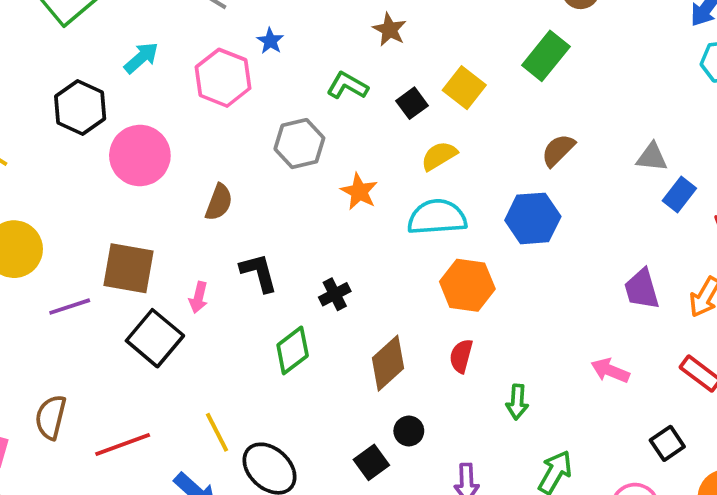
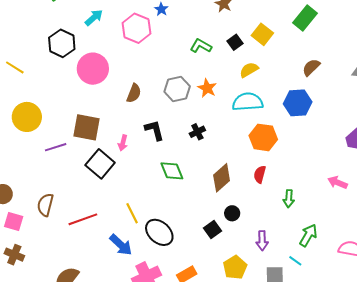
green L-shape: (347, 86) -> (201, 46), moved
gray hexagon: (299, 144) -> (177, 89), moved
black cross: (335, 294) -> (197, 132), moved
green diamond: (293, 350) -> (172, 171), turned -75

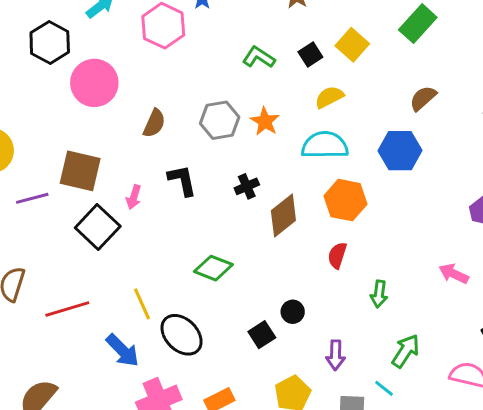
green diamond: (172, 171) -> (213, 268), moved, turned -50
brown diamond: (222, 178) -> (283, 216), moved

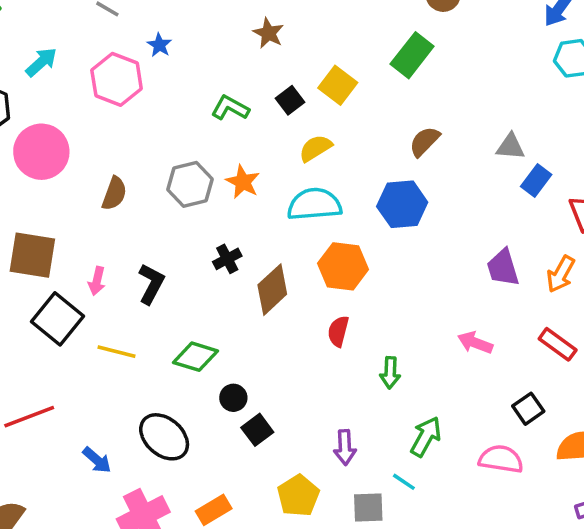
black L-shape: (182, 180) -> (151, 284), moved, turned 44
yellow line: (142, 304) -> (117, 352), moved, turned -48
black circle: (293, 312) -> (233, 398), moved
blue arrow: (123, 350) -> (97, 460), size x0.7

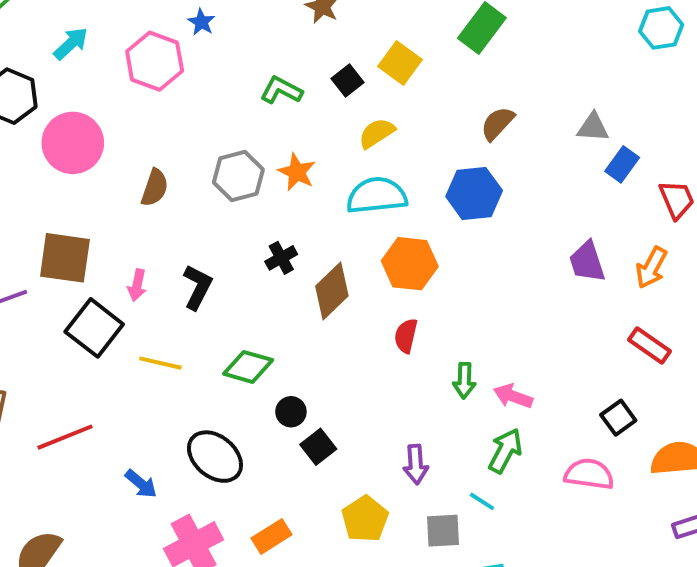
pink arrow: (475, 343) -> (513, 396), moved

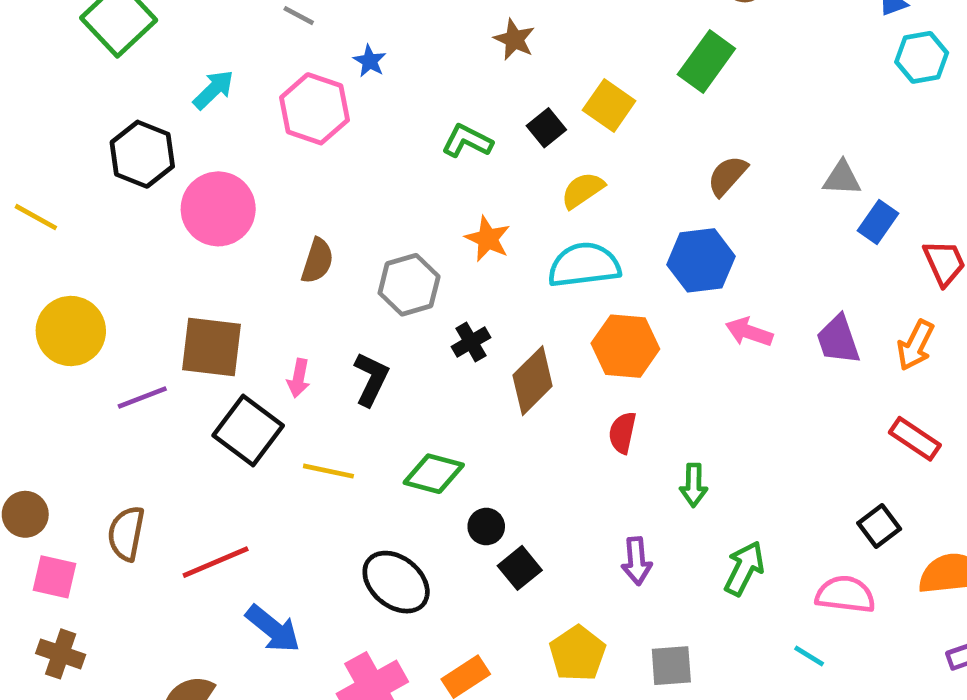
gray hexagon: (238, 176) -> (409, 285), moved
pink arrow: (513, 396) -> (749, 332), moved
purple arrow: (416, 464) -> (637, 561), moved
blue arrow: (141, 484) -> (273, 629), moved, size x1.4
cyan line: (482, 501) -> (809, 656), moved

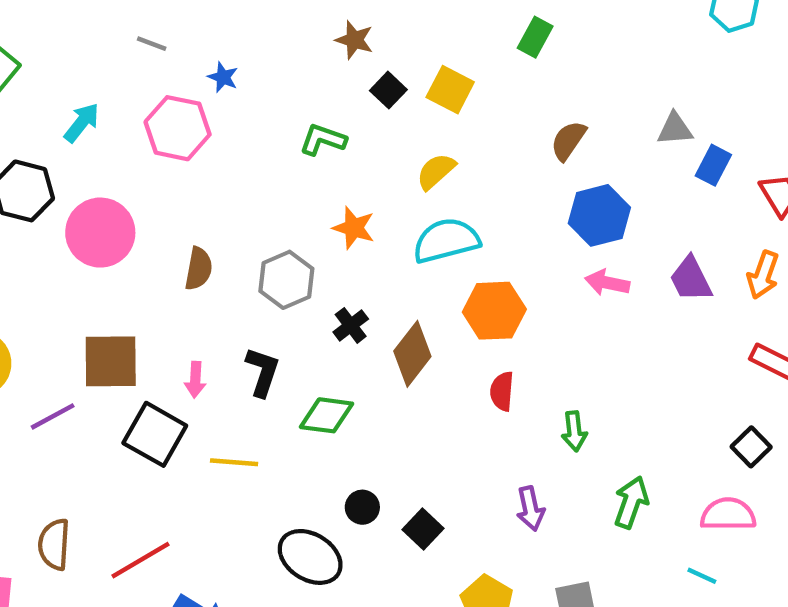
green rectangle: (706, 62) -> (535, 37), size x0.7
black square: (546, 128) -> (388, 90), moved
blue hexagon: (701, 260) -> (599, 215), moved
green diamond: (434, 474) -> (327, 415), moved
black circle: (486, 527) -> (362, 507), moved

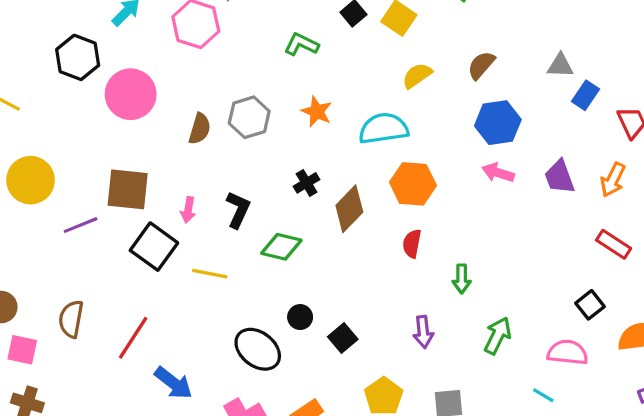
yellow semicircle: (436, 171) -> (417, 76), moved
gray hexagon: (286, 280) -> (249, 117), moved
red line: (140, 560) -> (133, 338), turned -33

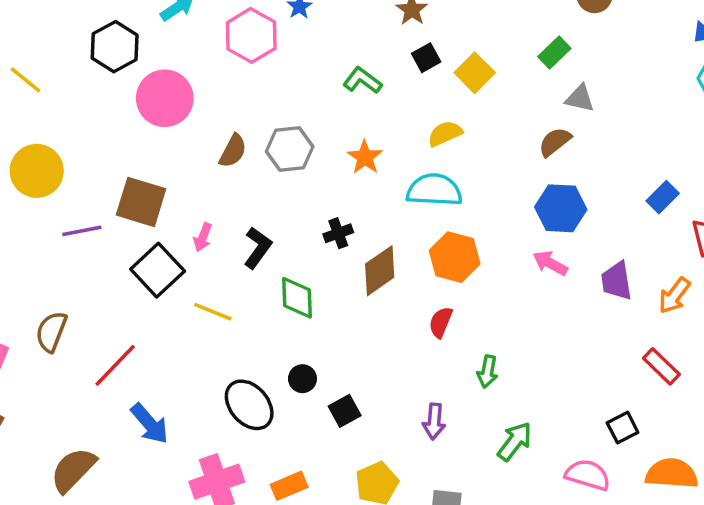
gray triangle: (560, 66) -> (580, 98), moved
yellow semicircle: (417, 76) -> (445, 134), moved
green diamond: (281, 247) -> (297, 298), turned 63

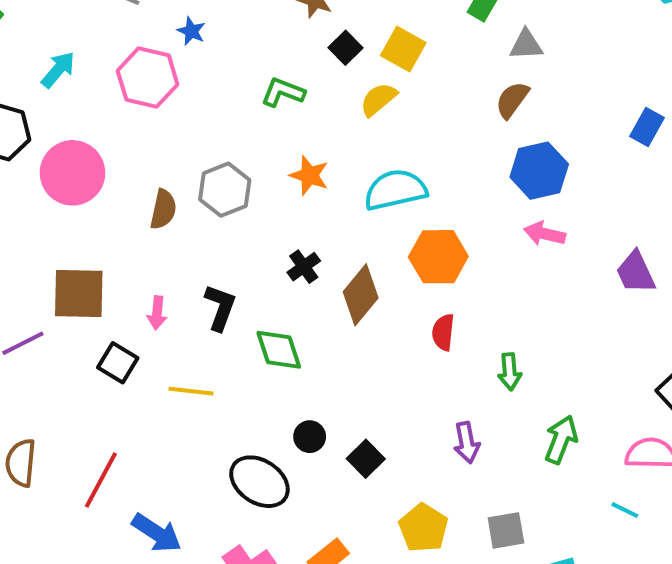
yellow semicircle: (445, 134) -> (378, 99), moved
black square: (158, 270) -> (118, 363), size x0.7
purple trapezoid: (617, 281) -> (636, 272), moved

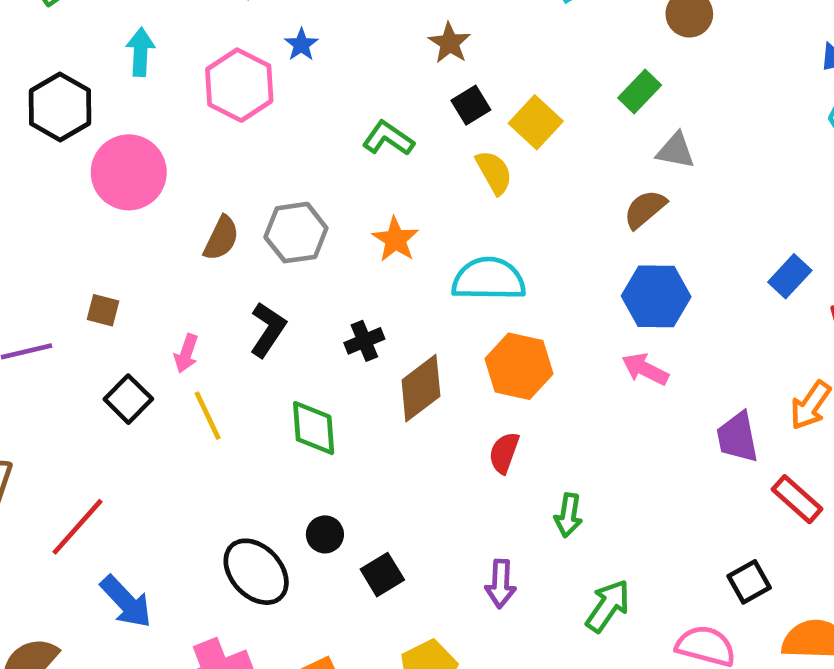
cyan arrow: (58, 70) -> (140, 52), turned -51
yellow semicircle: (378, 99) -> (494, 172), turned 87
brown square: (79, 293) -> (103, 310), size x0.5
black L-shape: (220, 307) -> (268, 330), moved
yellow line: (191, 391) -> (208, 416), moved, turned 45

